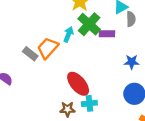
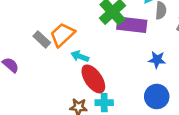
cyan arrow: (68, 34) -> (80, 56), moved, turned -96
purple rectangle: (107, 34) -> (132, 25), size x1.6

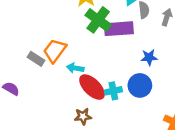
blue circle: (157, 97) -> (140, 85), moved
cyan cross: (104, 103) -> (113, 91), moved

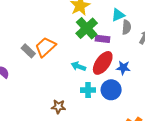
purple rectangle: (119, 29) -> (103, 39), size x0.6
cyan arrow: (75, 68) -> (78, 66), moved
red ellipse: (92, 87) -> (103, 63), moved, turned 70

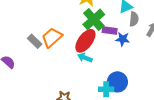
red ellipse: (103, 63) -> (85, 41), moved
blue star: (123, 68) -> (123, 39), moved
cyan cross: (88, 90) -> (106, 89), moved

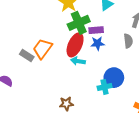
green cross: (94, 19) -> (79, 23), turned 30
gray semicircle: (134, 19) -> (128, 41), moved
blue star: (123, 39) -> (98, 43), moved

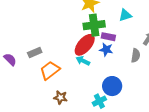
orange trapezoid: (42, 49) -> (50, 70), moved
gray rectangle: (27, 56) -> (35, 52), moved, turned -72
cyan cross: (105, 87) -> (99, 101), moved, turned -32

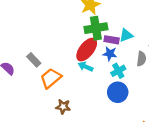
cyan triangle: (125, 15) -> (126, 35), moved
gray rectangle: (35, 52) -> (34, 60), turned 72
cyan cross: (99, 101) -> (118, 71), moved

